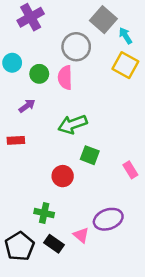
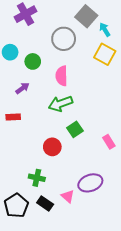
pink semicircle: (65, 78) -> (62, 76), moved
green square: (90, 155) -> (75, 129), turned 35

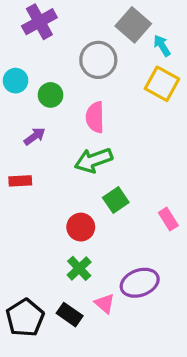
green cross: (37, 178) -> (79, 268), moved, turned 35

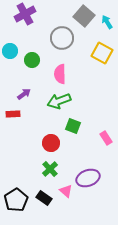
cyan arrow: (162, 46) -> (107, 22), moved
purple arrow: (35, 136) -> (24, 94), moved
green square: (116, 200) -> (73, 126), turned -35

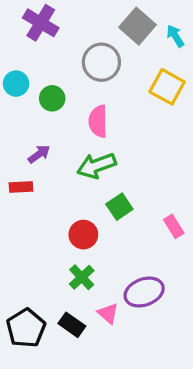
purple cross: (25, 14) -> (41, 23), turned -30
green square: (73, 126) -> (119, 207), turned 35

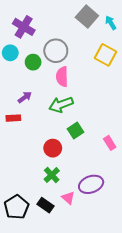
purple cross: (41, 23) -> (24, 27), moved
gray circle: (101, 62) -> (56, 51), moved

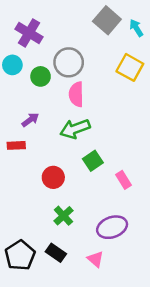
pink rectangle: (110, 143) -> (124, 180), moved
red circle: (53, 148) -> (53, 177), moved
pink triangle: (68, 198) -> (95, 259), moved

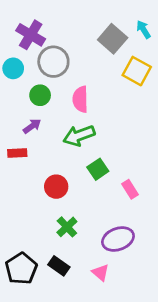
gray square: (107, 20) -> (113, 39), moved
gray circle: (69, 62) -> (53, 62), moved
green circle: (41, 76) -> (40, 95), moved

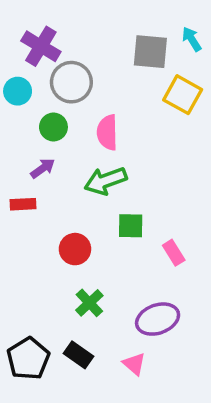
gray square: (113, 39) -> (150, 52), turned -36
green square: (98, 169) -> (131, 226), turned 35

